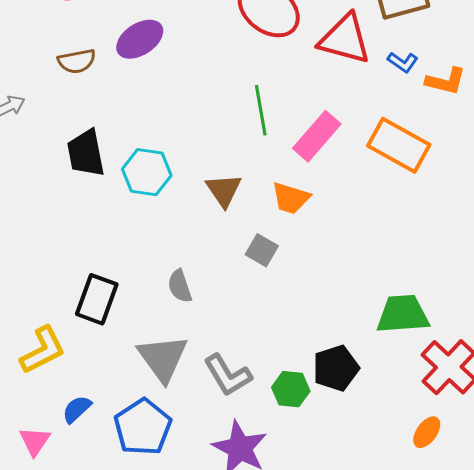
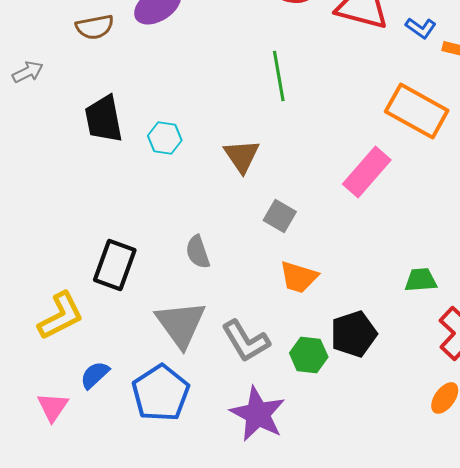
pink rectangle: (317, 136) -> (367, 172), moved
cyan hexagon: (147, 172) -> (165, 138), size x0.7
orange trapezoid: (291, 198) -> (299, 277), moved
green trapezoid: (403, 314) -> (421, 280), size x0.6

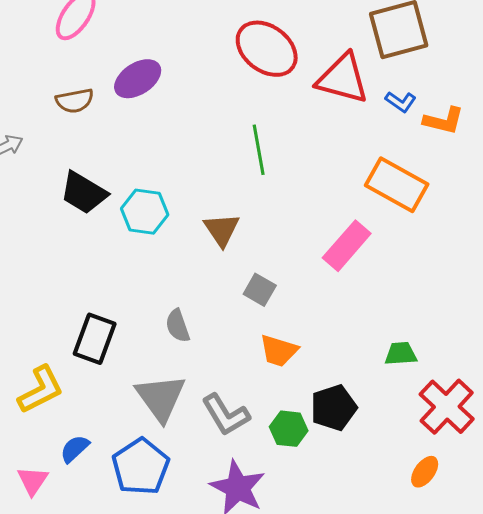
black trapezoid: (104, 119) -> (84, 193), turned -48
cyan hexagon: (165, 138) -> (145, 212), size x1.4

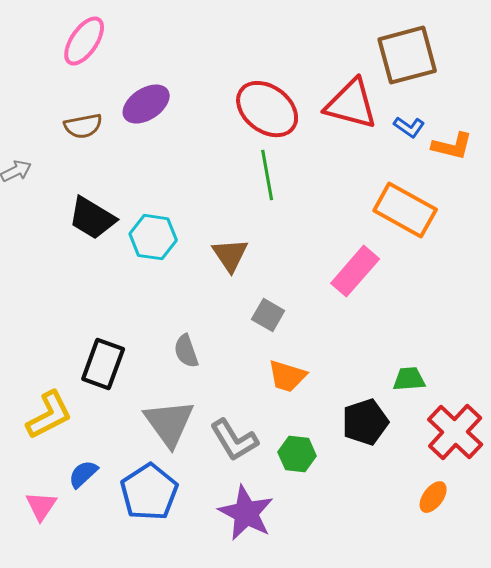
red ellipse: (267, 49) -> (267, 109), moved
black pentagon: (334, 408) -> (365, 422), moved

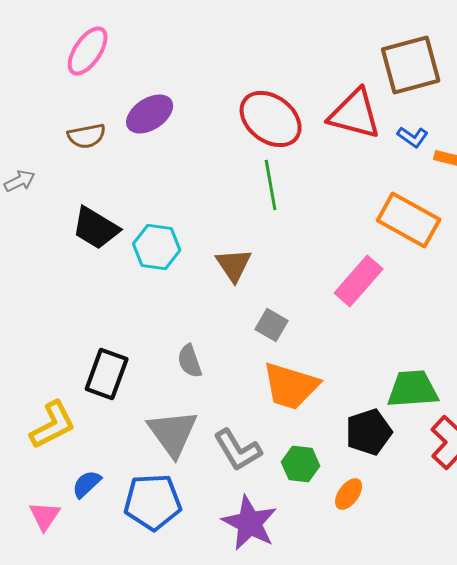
orange trapezoid: (287, 376) -> (291, 386), size x1.5
green trapezoid: (409, 379) -> (413, 389), size x1.6
blue pentagon: (149, 492) -> (153, 502), turned 30
orange ellipse: (433, 497) -> (349, 494), moved

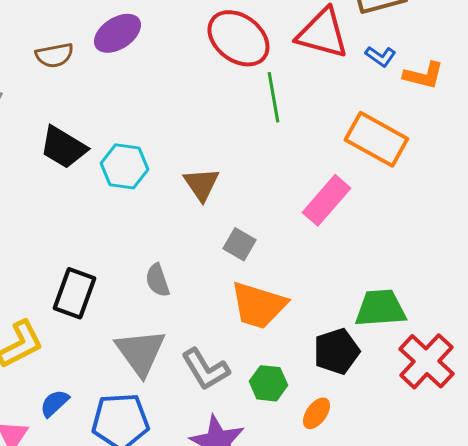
green line: (271, 185) -> (273, 97), moved

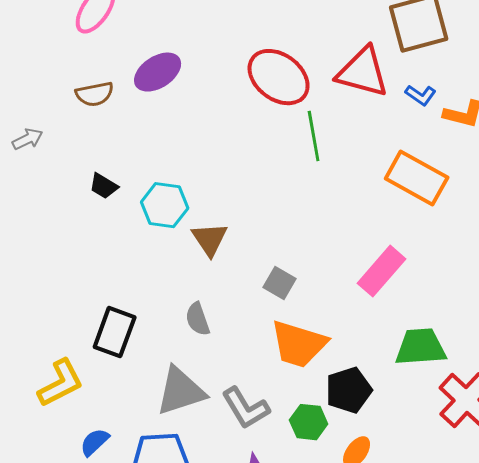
black trapezoid: (63, 147) -> (104, 186), size x0.6
brown triangle: (201, 184) -> (210, 239), moved
pink rectangle: (326, 200) -> (382, 271), moved
black pentagon: (336, 351) -> (349, 390), moved
gray triangle: (140, 352) -> (181, 391), turned 48

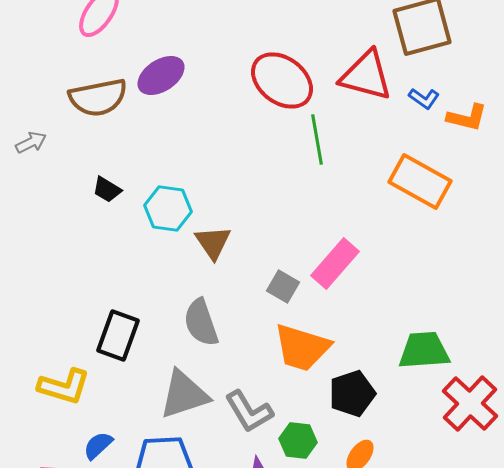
brown semicircle: (95, 94) -> (98, 98), size x1.5
pink rectangle: (382, 271) -> (335, 264), moved
gray semicircle: (198, 319) -> (201, 322), size x1.4
yellow L-shape: (61, 383) -> (64, 386), turned 44
green hexagon: (309, 422) -> (298, 440), moved

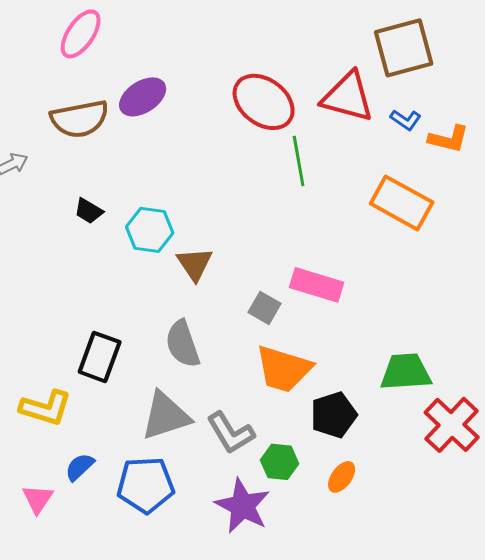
pink rectangle: (335, 264) -> (317, 285), turned 66

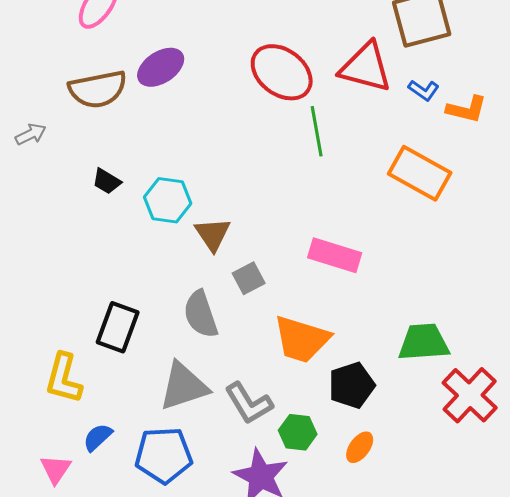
gray square: (265, 308) -> (249, 278), moved, turned 32
yellow L-shape: (46, 408) -> (64, 378), turned 88

